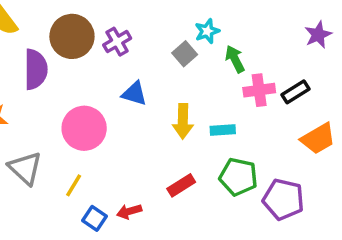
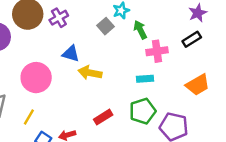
black rectangle: (296, 92) -> (192, 39), moved
yellow arrow: (183, 121) -> (90, 73), moved, turned 100
cyan rectangle: (223, 130) -> (145, 79), moved
green pentagon: (238, 177) -> (143, 111), turned -30

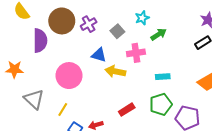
gray square: (106, 26) -> (117, 31), moved
green arrow: (140, 30) -> (159, 34), turned 84
pink cross: (157, 51) -> (136, 53), moved

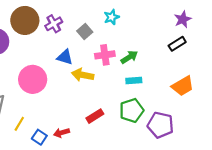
green arrow: (159, 34) -> (129, 57), moved
yellow line: (63, 110) -> (19, 124), moved

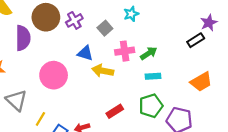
purple star: (183, 19) -> (209, 23), moved

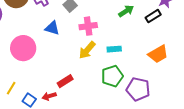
green arrow: (149, 53) -> (126, 11), moved
yellow arrow: (103, 71) -> (87, 50), moved, turned -60
red rectangle: (115, 111) -> (65, 81), moved

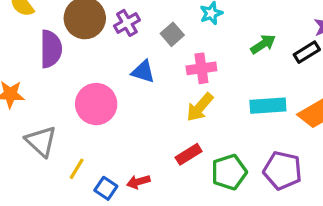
cyan rectangle: (114, 49) -> (268, 106), moved, size x1.5
green pentagon: (112, 76) -> (229, 172), moved
red rectangle: (65, 81) -> (189, 154), moved

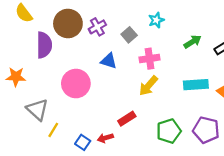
red rectangle: (189, 154) -> (127, 119), moved
yellow line: (77, 169) -> (53, 130), moved

